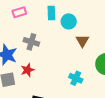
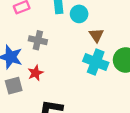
cyan cross: (76, 78) -> (96, 62), moved, size x1.5

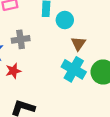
gray cross: (38, 40) -> (21, 39), turned -30

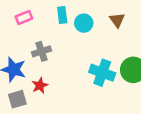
brown triangle: (78, 43) -> (117, 20), moved

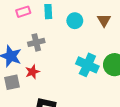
cyan rectangle: (62, 15) -> (48, 12), moved

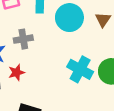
cyan circle: (75, 21) -> (69, 18), size x1.5

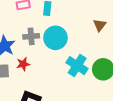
cyan circle: (69, 18) -> (55, 38), moved

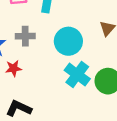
cyan circle: (55, 38) -> (68, 41), moved

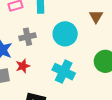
cyan cross: (77, 75) -> (64, 72), moved

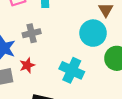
cyan circle: (65, 34) -> (93, 33), moved

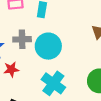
cyan circle: (93, 33) -> (48, 46), moved

